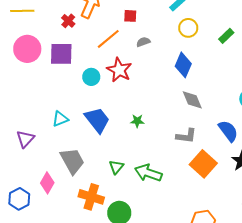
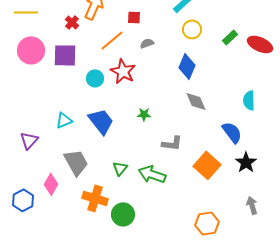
green star: (137, 121) -> (144, 114), moved
gray L-shape: (186, 136) -> (172, 143), moved

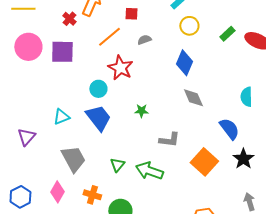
cyan circle: (95, 78) -> (98, 89), moved
pink diamond: (51, 184) -> (57, 192), moved
orange cross: (95, 198) -> (92, 195), size x0.7

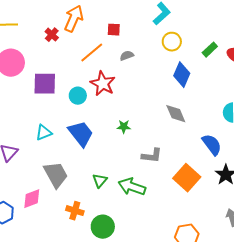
purple square: (62, 52) -> (45, 84), moved
blue diamond: (184, 63) -> (182, 75), moved
cyan circle: (98, 89) -> (78, 96), moved
pink diamond: (57, 192) -> (32, 199), moved, turned 40

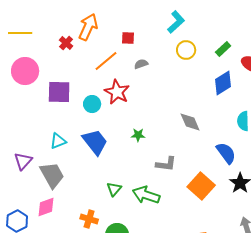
green rectangle: (210, 50) -> (223, 49), moved
blue diamond: (182, 75) -> (223, 83), moved, turned 35
gray trapezoid: (56, 175) -> (52, 175), moved

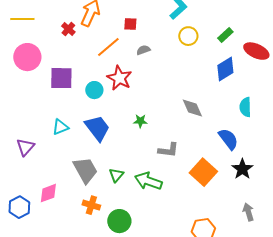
gray trapezoid: (52, 175) -> (85, 170), moved

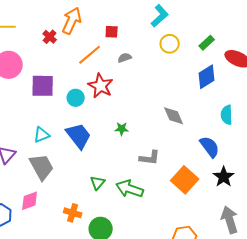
gray trapezoid: (85, 170) -> (42, 167), moved
gray arrow: (248, 212) -> (230, 220), size x1.5

